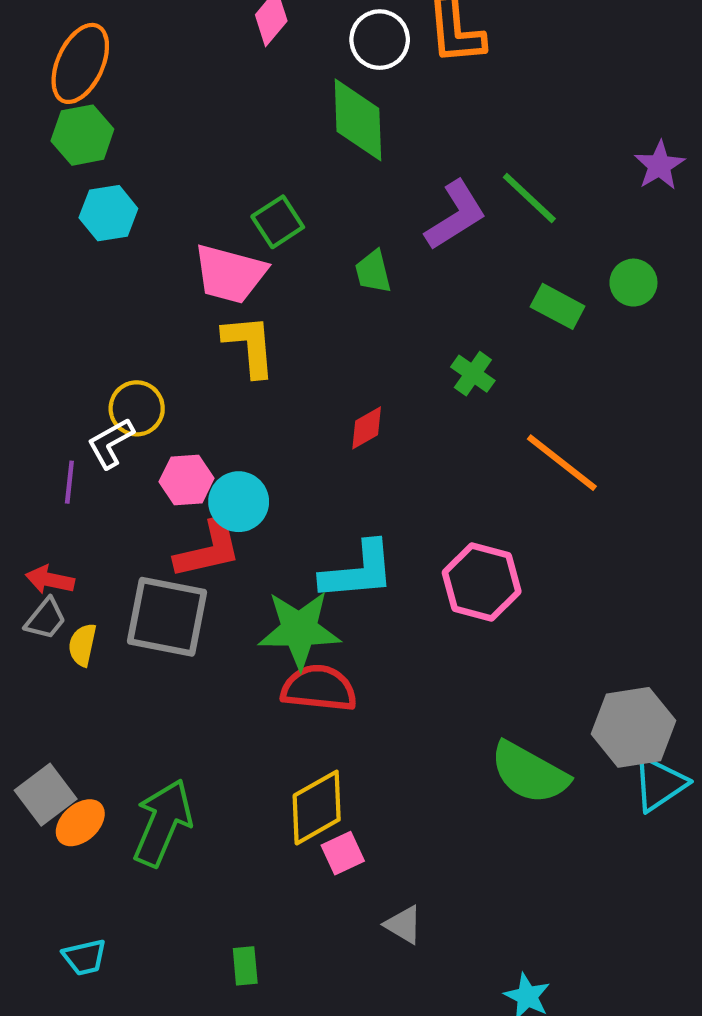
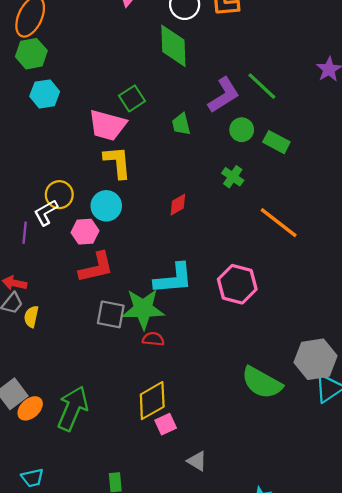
green circle: (633, 283) -> (242, 130), moved
cyan circle: (239, 502) -> (106, 206), moved
gray square: (167, 617) -> (111, 314), moved, size x0.7
red semicircle: (319, 688) -> (153, 339), size x0.6

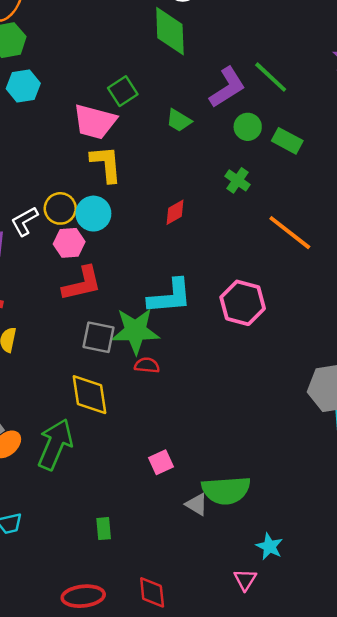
green trapezoid: (181, 124) -> (179, 120), turned -45
yellow circle: (59, 195) -> (60, 208), moved
green semicircle: (262, 383) -> (226, 490), moved, turned -33
yellow diamond: (152, 401) -> (90, 395), moved, turned -69

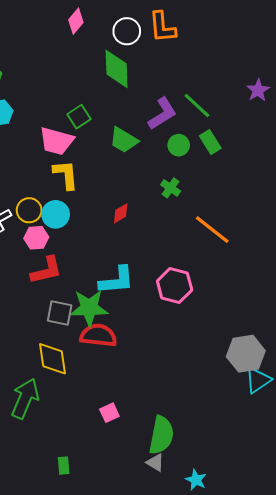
green trapezoid: (179, 120) -> (124, 140), size x1.4
green rectangle: (287, 141) -> (210, 142), moved, turned 30
red semicircle: (147, 365) -> (98, 335), size x1.8
green semicircle: (226, 490) -> (161, 435), turned -75
gray triangle: (197, 504) -> (155, 463), moved

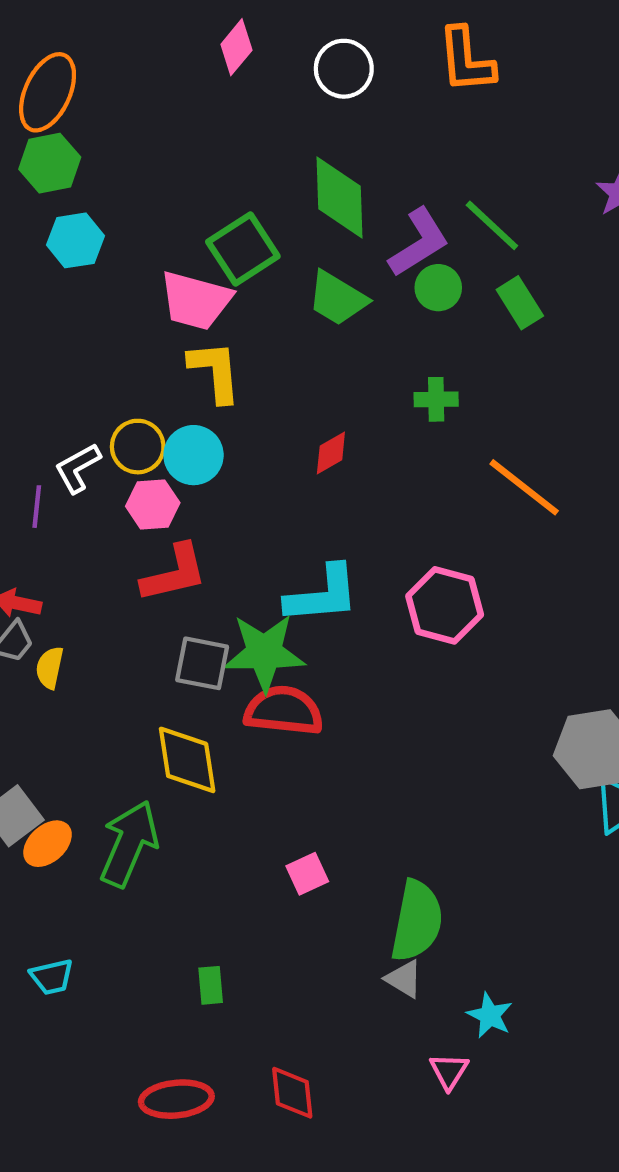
orange L-shape: (162, 27) -> (466, 60), moved
green diamond: (117, 69) -> (339, 197), moved
green square: (79, 117) -> (243, 249), size x1.4
green circle: (179, 145) -> (438, 288), moved
green cross: (171, 188) -> (436, 399), turned -36

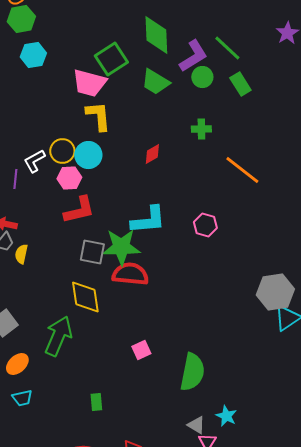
pink hexagon: (445, 605) -> (205, 225), size x0.7
orange ellipse: (48, 844) -> (17, 364), moved
gray triangle: (404, 979) -> (196, 425), moved

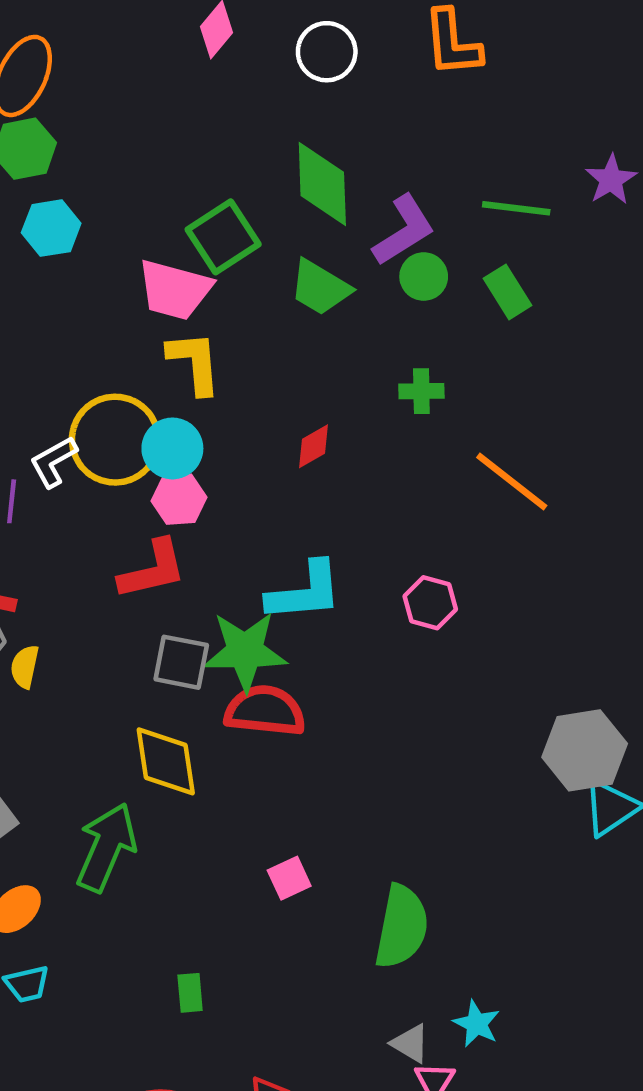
green line: (227, 48) -> (516, 208), moved, turned -36
yellow circle: (62, 151) -> (115, 440), size x1.6
pink hexagon: (69, 178) -> (179, 499), moved

